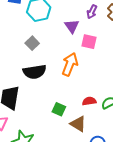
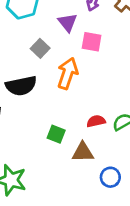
gray square: (32, 43) -> (40, 48), moved
brown triangle: (78, 124) -> (83, 152), turned -30

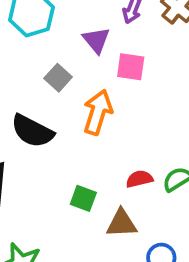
black semicircle: (21, 86) -> (32, 131), turned 40

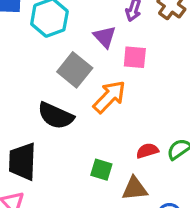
gray square: (58, 78) -> (75, 70), size x1.5
orange arrow: (98, 112) -> (109, 97), turned 30

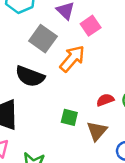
pink square: (135, 57) -> (91, 26), turned -36
brown triangle: (135, 189) -> (97, 131), turned -40

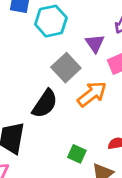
black semicircle: (30, 76) -> (45, 104), turned -88

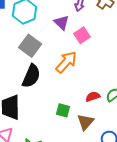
gray square: (66, 68) -> (30, 46), moved

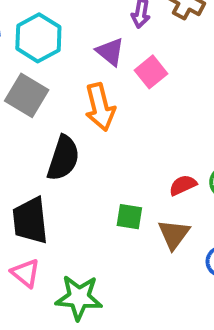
gray square: (30, 46) -> (27, 95), moved
orange arrow: (66, 62) -> (100, 107), moved, turned 130

